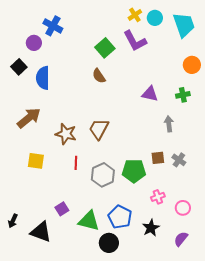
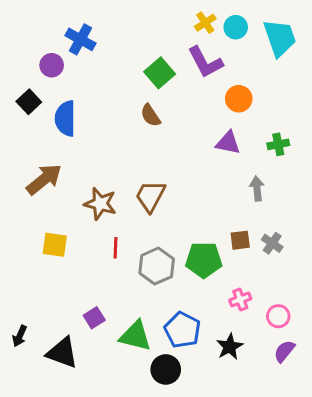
orange circle: (192, 65) -> (239, 99), moved
purple semicircle: (181, 239) -> (284, 351), moved

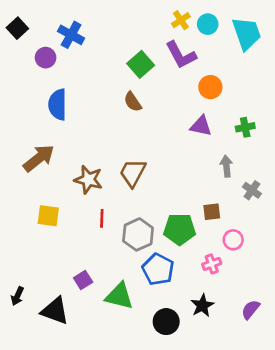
black square: (29, 102) -> (17, 28), moved
gray cross: (272, 243) -> (252, 190), moved
pink circle: (278, 316) -> (233, 240), moved
blue pentagon: (182, 330) -> (158, 269), moved
black circle: (166, 369) -> (166, 322), moved

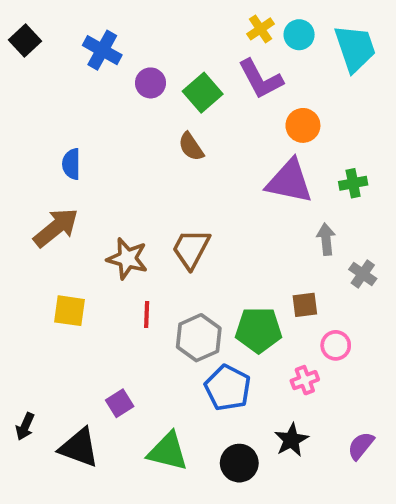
purple circle: (46, 58) -> (150, 83), moved
blue semicircle: (58, 105) -> (71, 164), moved, size x0.7
purple triangle: (201, 126) -> (289, 181), size x1.5
green triangle: (119, 296) -> (168, 452), moved

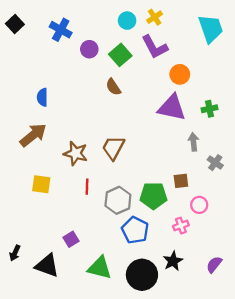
cyan circle: (299, 35) -> (127, 21), moved
black circle: (239, 463) -> (142, 275), size x1.4

